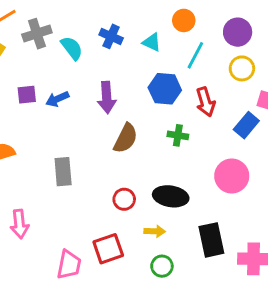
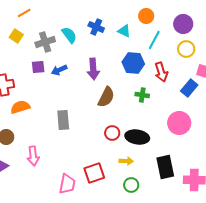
gray cross: (37, 34) -> (45, 42), moved
red circle: (124, 199) -> (112, 133), moved

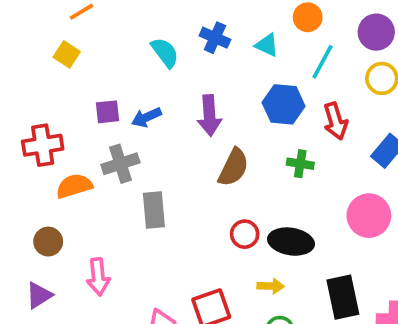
gray cross: (45, 42) -> (120, 164), moved

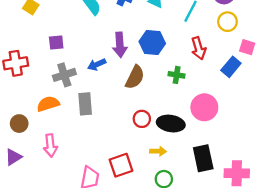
blue hexagon: (284, 104) -> (152, 42), moved
blue arrow: (146, 117) -> (97, 64), moved
orange semicircle: (74, 186) -> (48, 104), moved
pink circle: (369, 216) -> (204, 107), moved

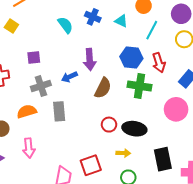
blue hexagon: (152, 42) -> (131, 58), moved
green cross: (177, 75) -> (139, 86), size x1.6
pink circle: (204, 107) -> (176, 109), moved

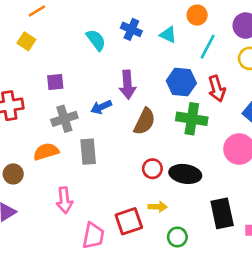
pink arrow: (29, 148) -> (64, 200), moved
yellow arrow: (123, 153) -> (158, 207), moved

